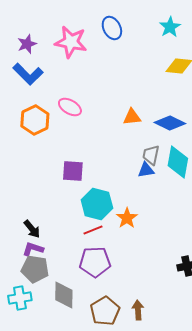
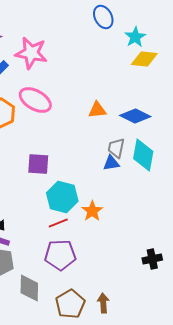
cyan star: (170, 27) -> (135, 37), moved
blue ellipse: (112, 28) -> (103, 17), moved
pink star: (71, 42) -> (31, 53), moved
pink ellipse: (70, 107) -> (35, 100), size x1.4

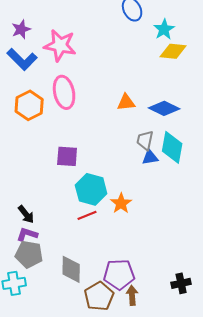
pink ellipse: (35, 100) -> (64, 92), turned 48
blue triangle: (111, 163) -> (150, 157), moved
purple pentagon: (60, 255) -> (119, 274), moved
black cross: (152, 259) -> (181, 283), moved
gray diamond: (29, 288) -> (71, 269), moved

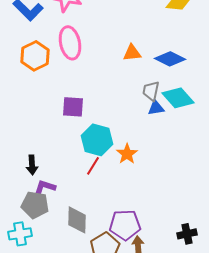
cyan diamond: (172, 147) -> (178, 98), turned -52
black arrow: (26, 214) -> (32, 165), turned 36
red line: (87, 215) -> (93, 166), turned -36
purple L-shape: (27, 234) -> (45, 187), moved

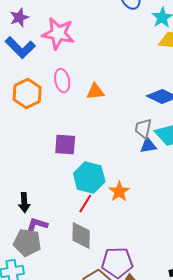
pink ellipse: (70, 43) -> (62, 81), size x0.7
orange triangle: (132, 53) -> (95, 92), moved
gray diamond: (77, 220) -> (81, 236), moved

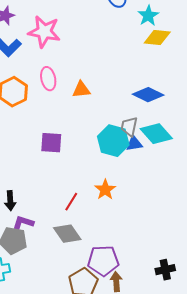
cyan hexagon: (89, 178) -> (113, 141), moved
gray diamond: (81, 236) -> (67, 234), turned -36

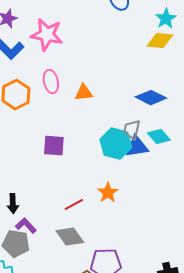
cyan star: (148, 16) -> (166, 19), moved
cyan diamond: (156, 134) -> (159, 137), size x0.7
blue triangle: (134, 144) -> (137, 147), size x1.4
red line: (71, 202) -> (74, 205), turned 30
purple L-shape: (23, 223) -> (26, 226), turned 30

